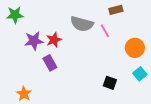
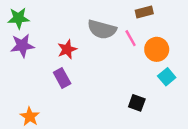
purple star: (34, 41) -> (22, 46), moved
orange circle: (135, 48) -> (157, 49), moved
cyan square: (140, 74) -> (167, 77), moved

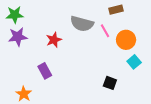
purple rectangle: (62, 78) -> (45, 71), moved

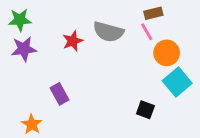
pink line: (105, 31) -> (147, 32), moved
red star: (54, 40) -> (73, 41), moved
cyan square: (134, 62) -> (177, 82), size x1.5

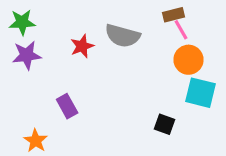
pink line: (147, 32) -> (181, 30), moved
cyan square: (177, 82) -> (201, 93), turned -36

